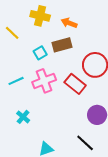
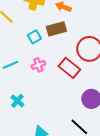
pink cross: (44, 81) -> (38, 65), size x0.6

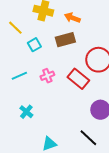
cyan square: (34, 37) -> (34, 45), moved

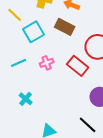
brown rectangle: (65, 40) -> (65, 27), turned 42
cyan square: (34, 45) -> (34, 32), size x1.5

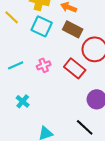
brown rectangle: (65, 27) -> (73, 29), moved
cyan square: (34, 32) -> (42, 26), moved, turned -35

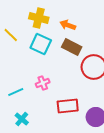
cyan line: (16, 65) -> (16, 92), moved
red rectangle: (75, 68) -> (68, 106), moved, turned -45

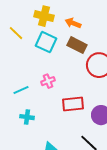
cyan cross: (22, 119) -> (27, 117), turned -32

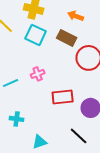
orange arrow: (73, 23) -> (76, 16), moved
cyan cross: (27, 117) -> (17, 119), moved

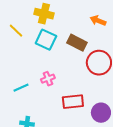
orange arrow: (76, 16) -> (98, 21), moved

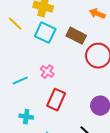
pink cross: (48, 79) -> (47, 72), turned -32
red rectangle: (73, 102) -> (56, 100), moved, turned -60

